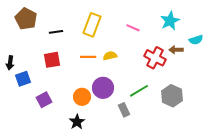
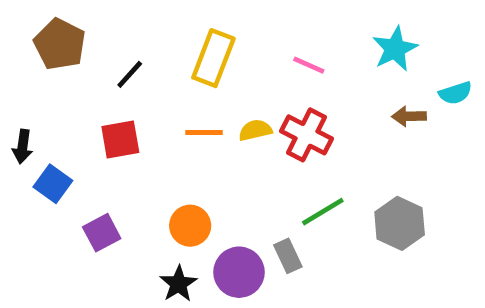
black line: (56, 32) -> (130, 74), turned -40
red cross: (155, 58) -> (306, 135), moved
blue square: (23, 79) -> (53, 184), turned -35
purple circle: (103, 88) -> (239, 272), moved

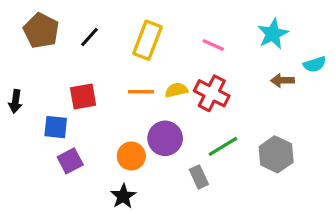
black line: (130, 74) -> (89, 37), moved
blue square: (53, 184) -> (56, 127), moved, turned -30
purple circle: (239, 272) -> (165, 138), moved

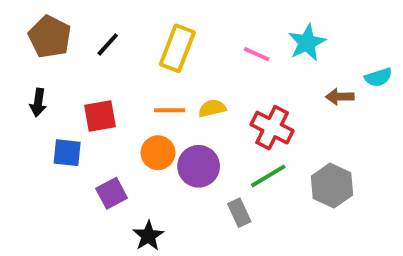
cyan star: (273, 34) -> (307, 43), moved
red cross: (212, 93) -> (272, 128), moved
black arrow: (16, 101) -> (38, 102), moved
orange circle: (131, 156) -> (158, 153), moved
purple square: (70, 161) -> (112, 193), moved

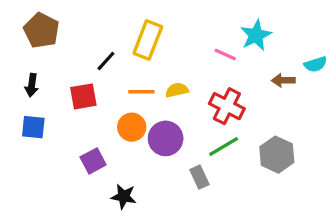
black line: (108, 44) -> (106, 61), moved
pink line: (257, 54) -> (225, 55), moved
blue square: (67, 153) -> (33, 127), moved
black star: (148, 236) -> (124, 196), turned -30

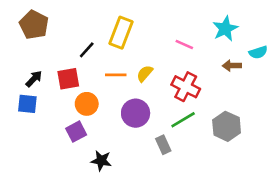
cyan star: (256, 35) -> (225, 29), moved
black arrow: (32, 85) -> (34, 79), moved, turned -144
yellow semicircle: (177, 90) -> (145, 74), turned -36
orange circle: (132, 127) -> (87, 104), moved

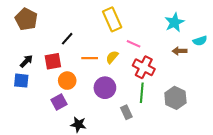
yellow rectangle: (121, 33) -> (112, 19), moved, turned -45
pink line: (184, 44) -> (134, 44), moved
green line: (183, 120) -> (142, 93), turned -54

